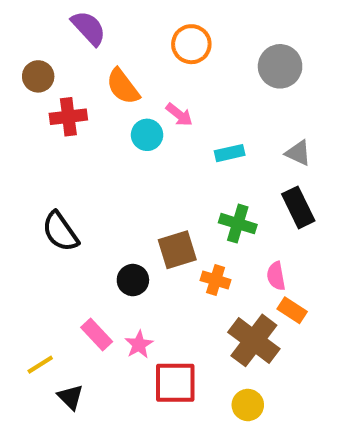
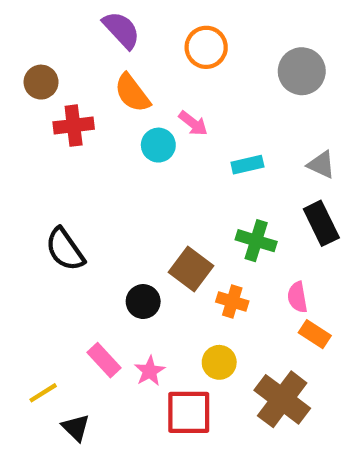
purple semicircle: (89, 28) -> (121, 30), moved
brown square: (177, 250) -> (191, 269), turned -36
brown cross: (254, 340) -> (282, 399), moved
yellow circle: (248, 405) -> (219, 362), moved

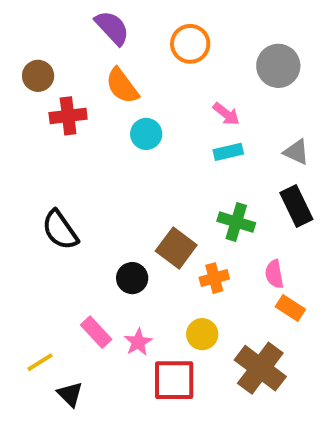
pink arrow: (193, 123) -> (226, 114), moved
orange cross: (232, 302) -> (214, 278), turned -32

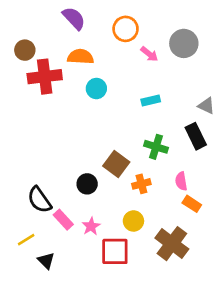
orange semicircle: (122, 86) -> (80, 57), turned 130
pink arrow: (226, 114) -> (149, 54), moved
red cross: (68, 116) -> (45, 77), size x1.4
gray triangle: (296, 152) -> (206, 106), moved
black semicircle: (60, 230) -> (39, 200), moved

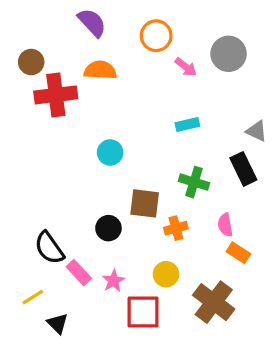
cyan circle: (96, 89) -> (110, 152), moved
brown square: (116, 164) -> (145, 203), turned -30

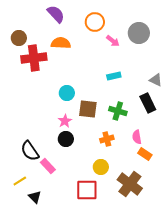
brown square: (145, 203) -> (88, 109), moved
pink star: (113, 281) -> (65, 121), moved

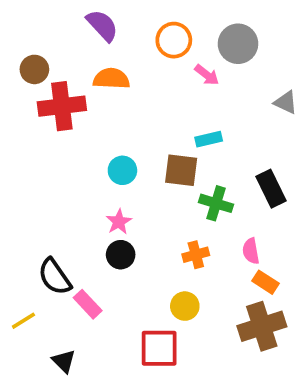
gray circle: (139, 33) -> (238, 44), moved
gray triangle: (156, 80) -> (286, 102), moved
brown square: (88, 109) -> (181, 170), moved
yellow line: (20, 181) -> (23, 321), moved
brown cross: (130, 184) -> (262, 326), moved, turned 35

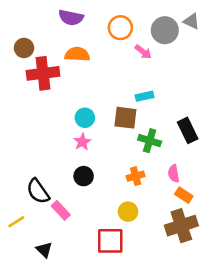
purple semicircle: (102, 25) -> (71, 18), turned 145
gray triangle: (286, 102) -> (191, 21), moved
pink star: (119, 222) -> (82, 142), moved

